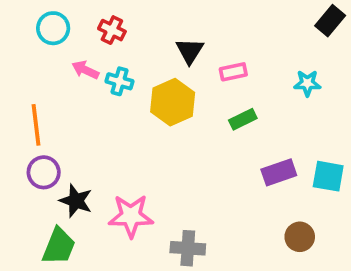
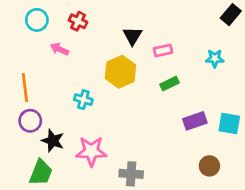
cyan cross: (120, 81) -> (83, 100), moved

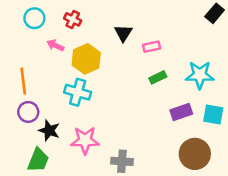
cyan star: (215, 58) -> (200, 75), moved, size x1.6
yellow hexagon: (120, 72) -> (86, 59), moved
cyan cross: (83, 100) -> (78, 92), size x1.5
brown circle: (209, 166) -> (195, 154), size x1.6

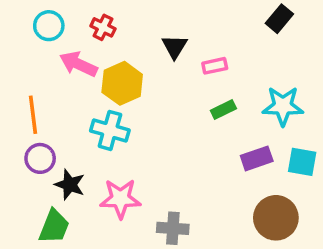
black rectangle: (215, 13) -> (279, 19), moved
pink arrow: (55, 45) -> (78, 64), size x1.5

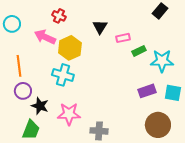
cyan circle: (49, 26) -> (12, 24), moved
green rectangle: (223, 110) -> (139, 51), moved

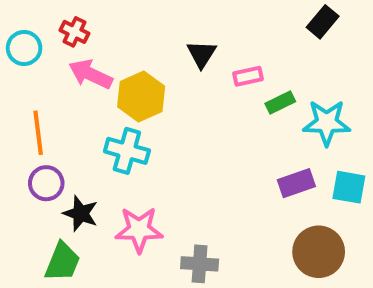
red cross: (59, 16) -> (74, 32), moved

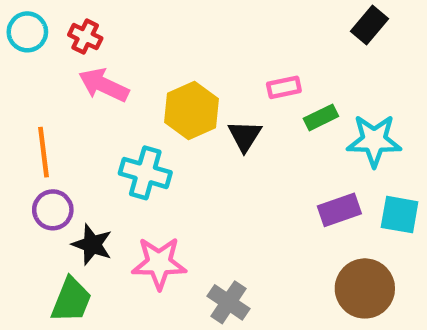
cyan circle: (24, 48) -> (27, 32), moved
black triangle: (202, 54) -> (245, 136), moved
yellow hexagon: (141, 96) -> (191, 110), moved
gray cross: (200, 264) -> (228, 302), turned 30

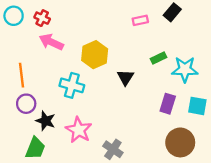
black rectangle: (369, 25) -> (172, 12), moved
pink rectangle: (284, 87) -> (140, 20), moved
black triangle: (245, 136) -> (125, 77), moved
purple rectangle: (339, 210) -> (168, 104), turned -54
pink star: (159, 263) -> (79, 130), turned 30

